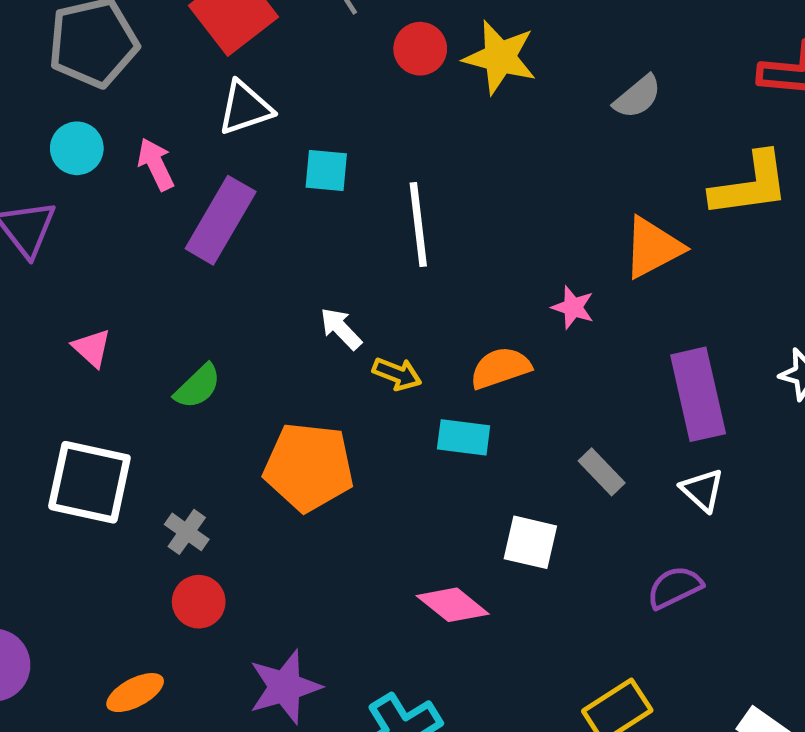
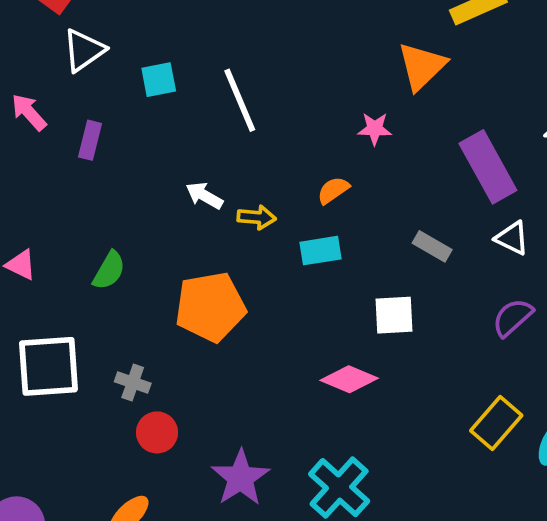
purple rectangle: (221, 220) -> (90, 140), size x0.6
orange semicircle: (500, 368) -> (333, 190), size x0.7

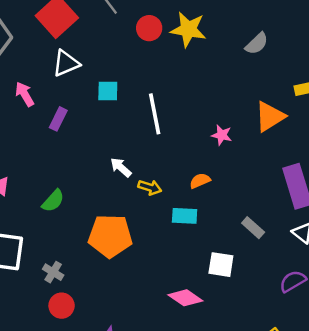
pink star: (375, 129) -> (222, 135), moved

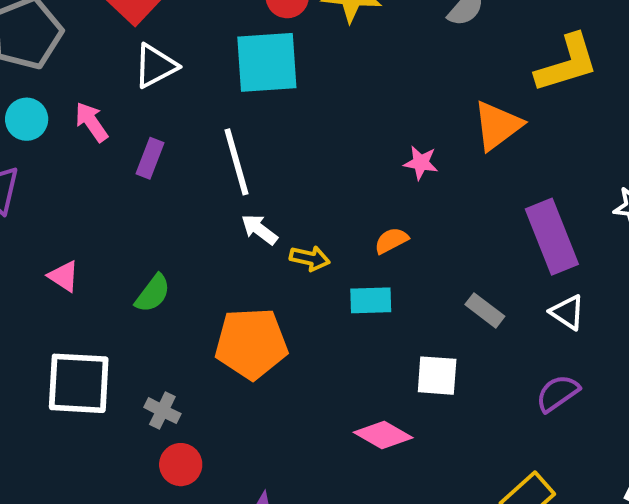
cyan square: (108, 91) -> (267, 62), moved, size x1.8
white line: (155, 114) -> (236, 162), moved

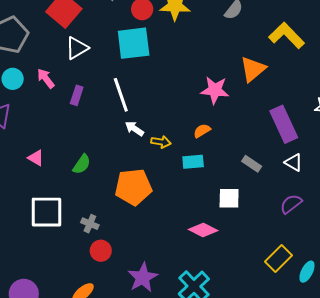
yellow L-shape: (567, 63) -> (287, 35), turned -114
pink star: (421, 163) -> (215, 90), size x1.6

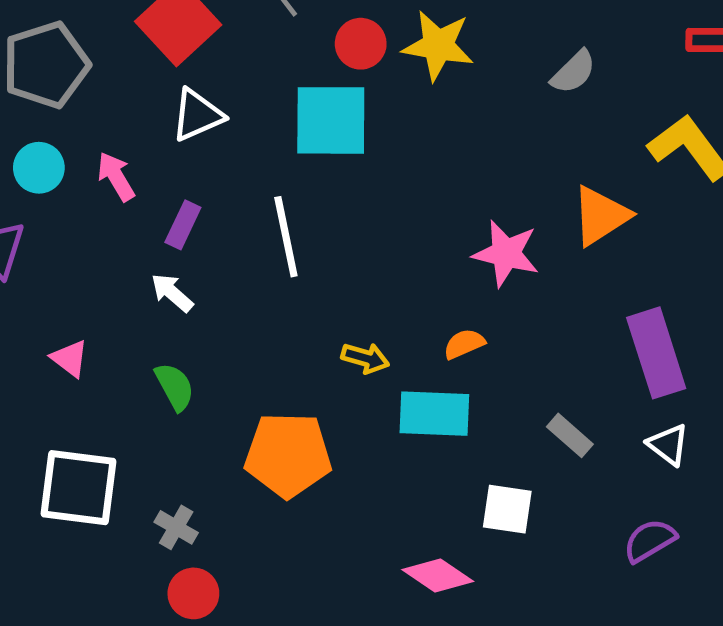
white arrow: (134, 129) -> (172, 293), moved
cyan rectangle: (193, 162) -> (434, 414), size x1.4
green semicircle: (82, 164) -> (175, 387), turned -70

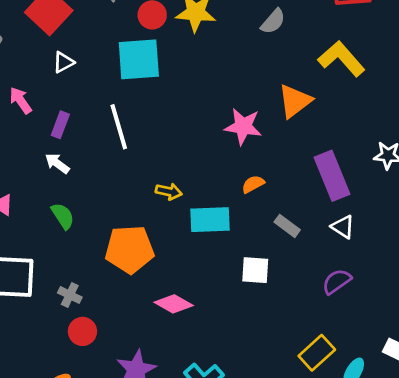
white triangle: (197, 115) -> (63, 62), size x0.7
orange semicircle: (464, 344) -> (253, 184), moved
pink diamond: (438, 576) -> (174, 304), moved

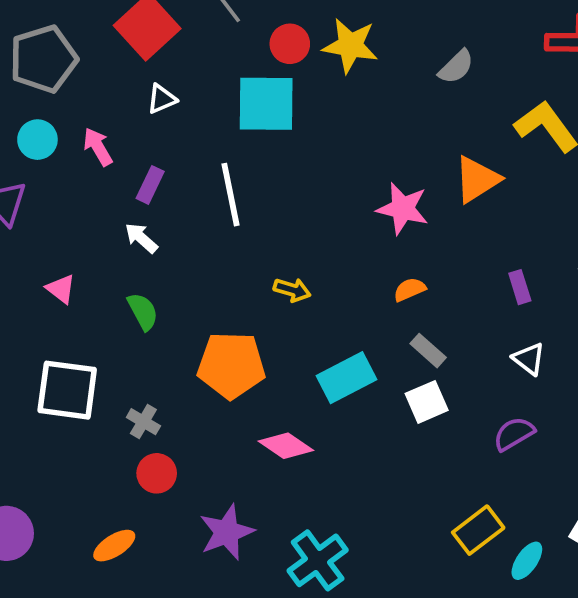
purple rectangle: (332, 176) -> (520, 287), size x0.5
cyan rectangle: (210, 220) -> (347, 378), moved, turned -30
gray rectangle: (287, 226) -> (428, 351), moved
white square: (255, 270) -> (427, 402), moved, turned -32

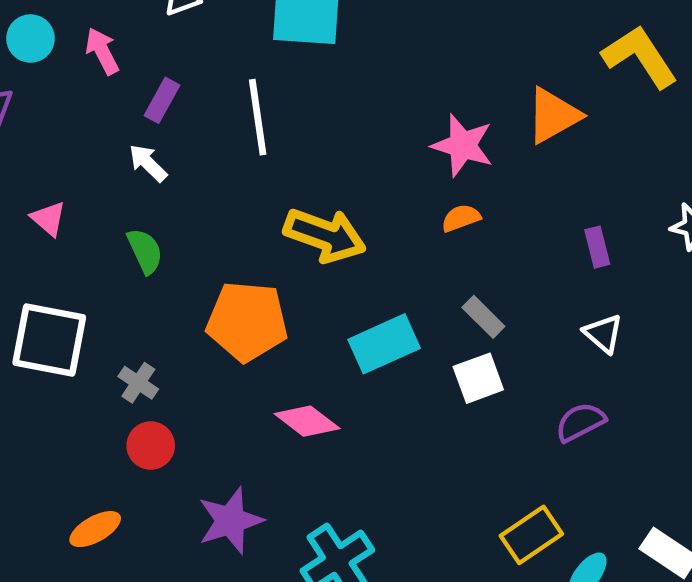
orange semicircle: (410, 289) -> (461, 218), moved
yellow arrow: (292, 290) -> (325, 235), size x1.8

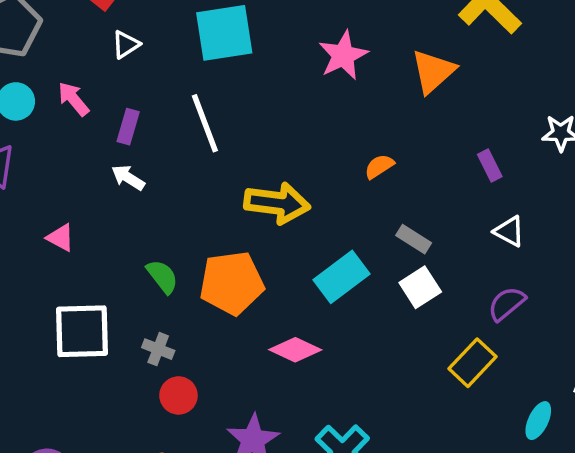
pink star: (463, 145) -> (343, 55), moved, turned -30
green semicircle: (145, 251) -> (162, 276), moved
yellow rectangle: (531, 535) -> (472, 363), moved

